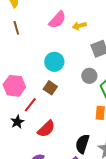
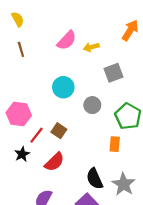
gray circle: (89, 76) -> (92, 105), moved
brown square: (50, 88) -> (59, 131), moved
black semicircle: (82, 144) -> (95, 179), turned -42

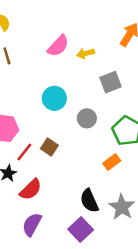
orange rectangle: (115, 144) -> (112, 162), turned 48
red semicircle: (54, 162) -> (31, 190), moved

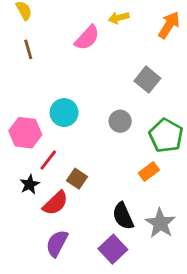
yellow arrow: (86, 53) -> (119, 18), moved
gray square: (111, 82) -> (147, 80), turned -30
cyan circle: (54, 98) -> (64, 113), moved
brown square: (49, 147) -> (77, 179), moved

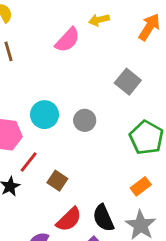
gray circle: (120, 121) -> (85, 120), moved
orange rectangle: (149, 171) -> (141, 186), moved
red semicircle: (55, 203) -> (69, 219), moved

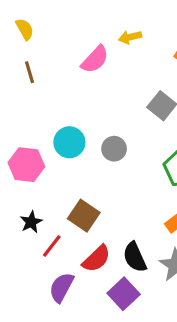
red line: (29, 162) -> (52, 246), moved
brown square: (57, 181) -> (84, 216), size x1.4

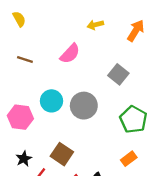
pink semicircle: (95, 59) -> (70, 54), moved
brown line: (30, 72) -> (25, 59), moved, turned -56
gray circle: (114, 149) -> (84, 106), size x1.5

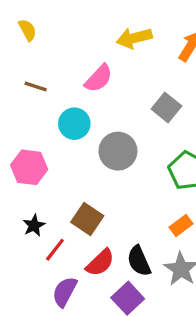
yellow arrow: (95, 25) -> (134, 38), size x1.5
cyan circle: (51, 101) -> (74, 124), moved

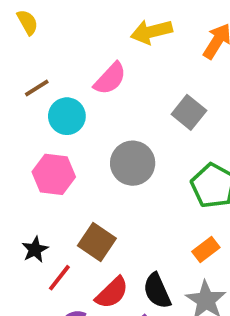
brown line: (36, 86) -> (37, 88), turned -50
cyan circle: (74, 124) -> (67, 116), moved
pink hexagon: (29, 167) -> (54, 174), moved

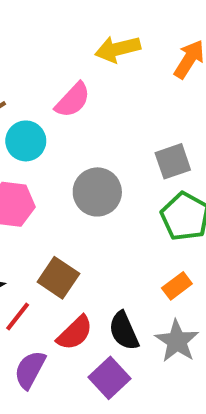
gray square: (189, 112) -> (173, 161), moved, turned 32

